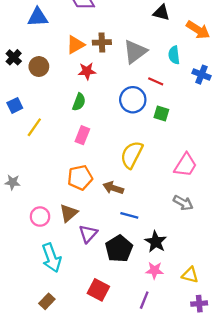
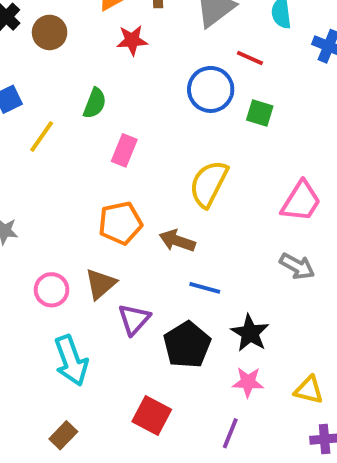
green semicircle: (79, 102) -> (95, 103), moved

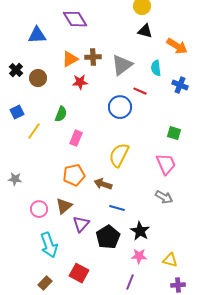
green square: (260, 113) -> (174, 133), moved
pink trapezoid: (301, 201) -> (166, 164), turned -55
red square: (152, 416) -> (79, 273), moved

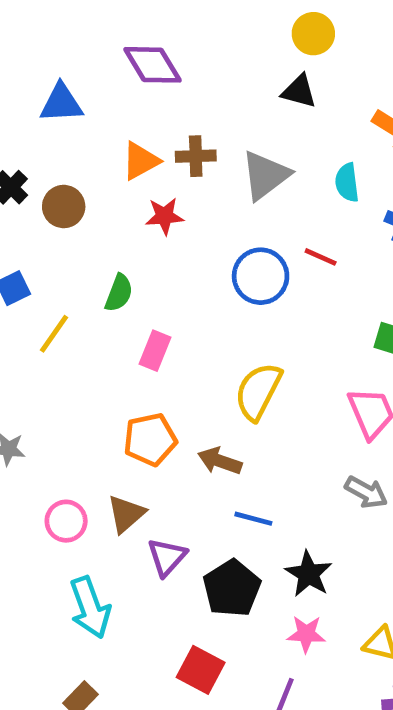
black triangle: (145, 31) -> (299, 91), moved
red line: (140, 91) -> (321, 257), moved
red square: (79, 273) -> (201, 670), moved

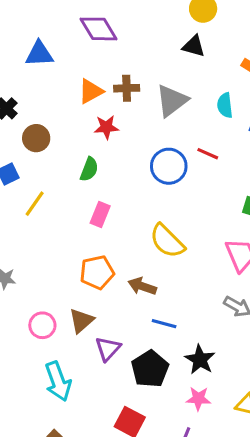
brown circle: (64, 207) -> (36, 138), moved
green semicircle: (119, 293) -> (89, 169), moved
yellow semicircle: (258, 391) -> (167, 241), turned -72

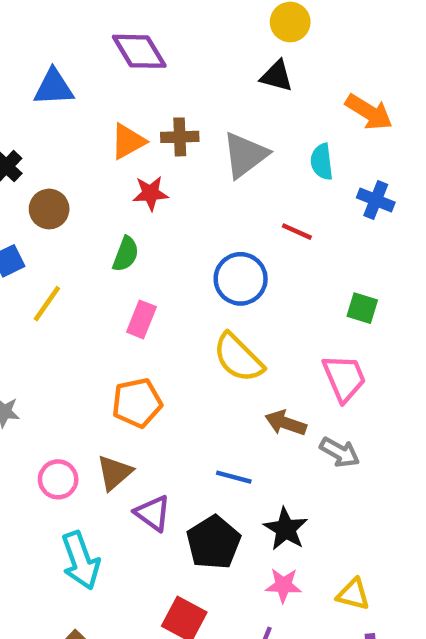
blue circle: (169, 166) -> (241, 279), moved
brown arrow: (142, 286) -> (286, 423), moved
purple triangle: (108, 349) -> (153, 513), turned -36

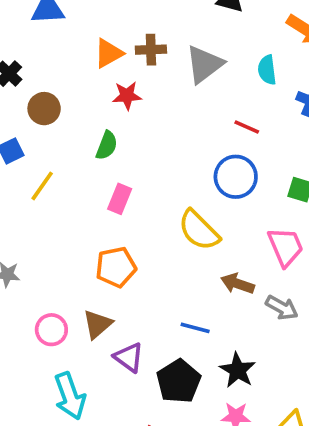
blue circle: (241, 279) -> (236, 177), moved

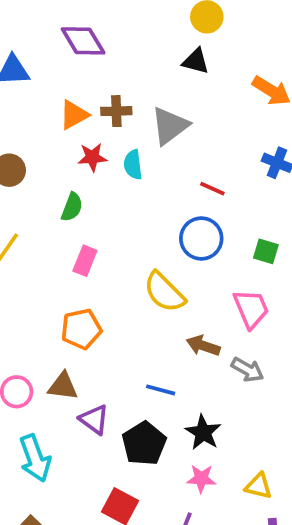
cyan semicircle: (267, 70) -> (133, 165), moved
brown triangle: (97, 324) -> (63, 386), turned 48

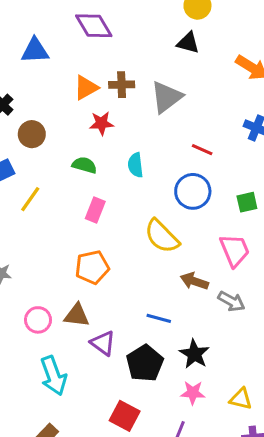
cyan semicircle: (133, 165) -> (136, 165), moved
green semicircle: (72, 207) -> (84, 165), turned -95
green square: (266, 251) -> (247, 202), turned -30

